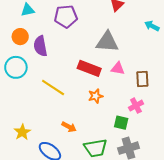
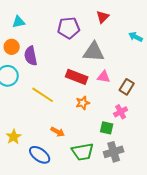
purple pentagon: (66, 16) -> (69, 28), moved
brown rectangle: (142, 79) -> (127, 87), turned 35

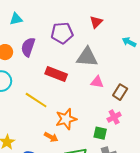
cyan triangle: (19, 22) -> (16, 19), moved
purple semicircle: (31, 56) -> (28, 47), moved, turned 30
red rectangle: (77, 77) -> (56, 74), moved
orange star: (83, 103) -> (66, 119), moved, size x1.5

